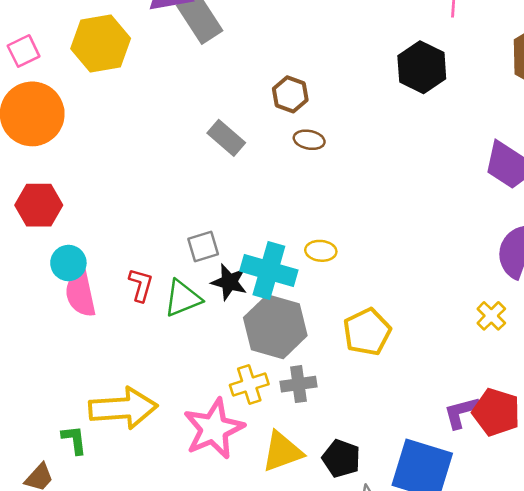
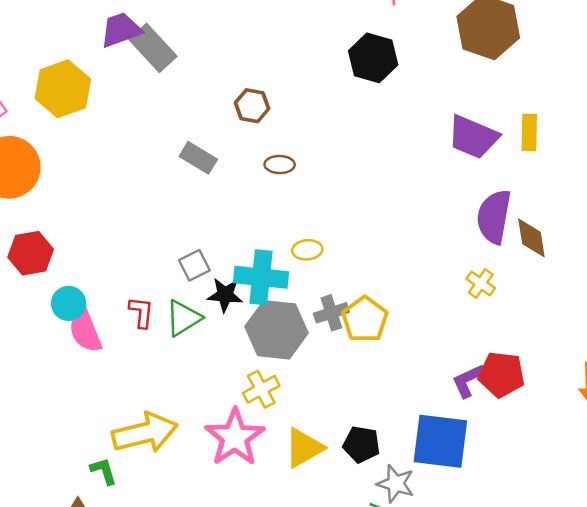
brown ellipse: (309, 140) -> (280, 165), moved
gray cross: (299, 384) -> (331, 313), moved

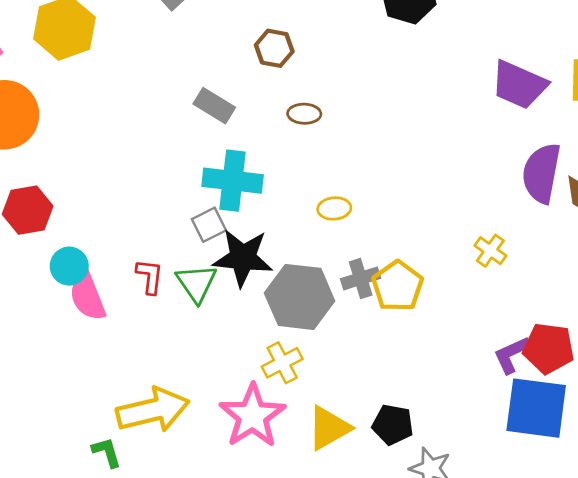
cyan cross: (261, 277) -> (233, 181), moved
yellow cross: (481, 283) -> (490, 251), moved
black star: (225, 295) -> (243, 258), size x1.5
green triangle: (183, 318) -> (196, 283), turned -33
blue square: (440, 441) -> (536, 408), moved

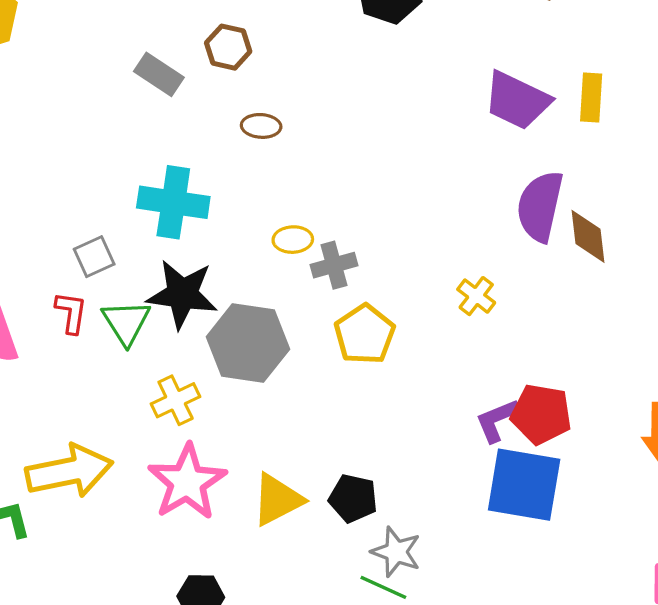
gray rectangle: (214, 106) -> (159, 74), moved
gray square: (209, 225) -> (94, 257), moved
gray cross: (361, 278) -> (334, 265), moved
yellow cross: (282, 363) -> (176, 400), moved

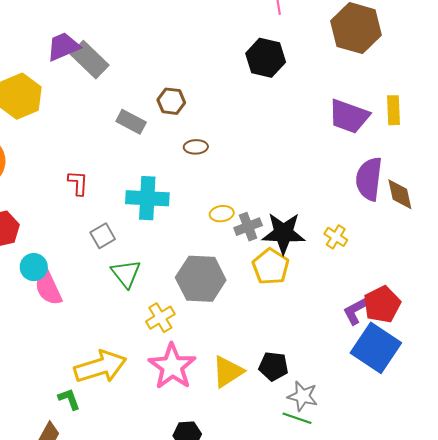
black star: (182, 294) -> (284, 233), moved
red L-shape: (71, 313) -> (78, 183), moved
red pentagon: (541, 414) -> (382, 304), turned -30
blue square: (524, 485) -> (376, 348), turned 30

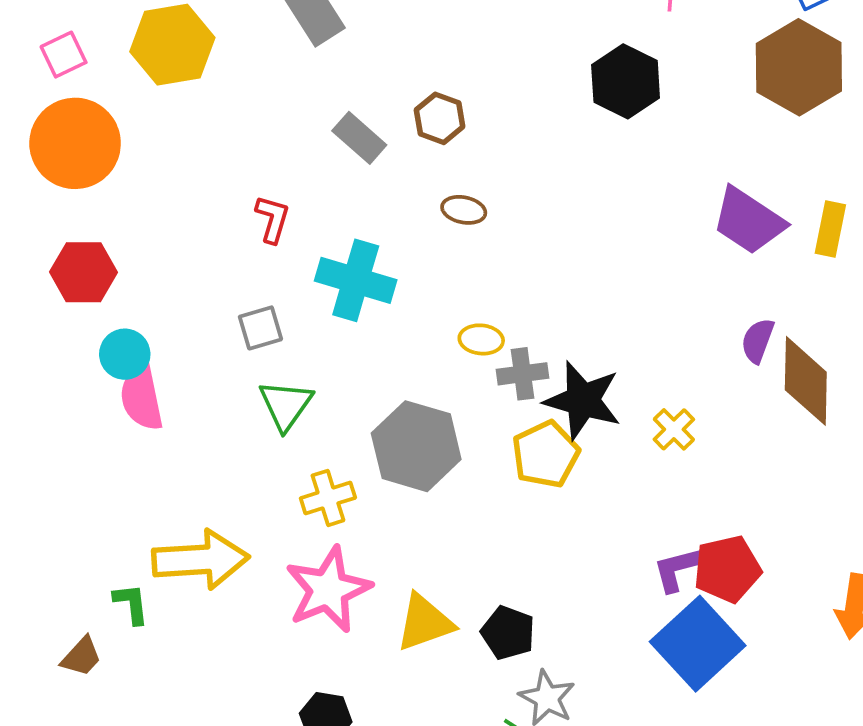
purple semicircle: (369, 179) -> (758, 341), size x0.6
red L-shape: (78, 183) -> (273, 219), moved
brown diamond: (400, 194) -> (806, 381), size x1.4

